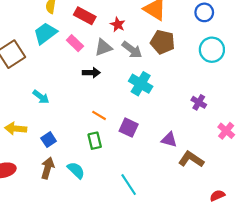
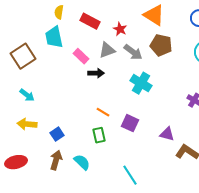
cyan trapezoid: (45, 33) -> (54, 37), turned -65
pink rectangle: (75, 43) -> (81, 56), moved
cyan arrow: (41, 97) -> (27, 95), moved

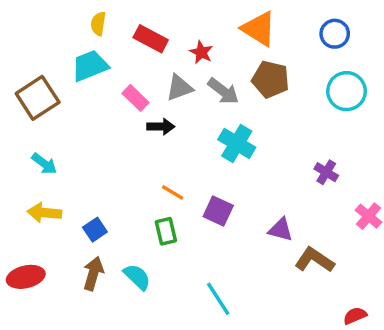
cyan trapezoid: (54, 37) -> (90, 66), turned 80

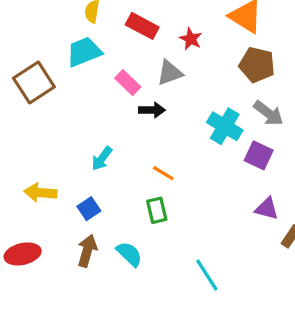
gray arrow: (223, 91) -> (268, 113), moved
cyan arrow: (44, 164) -> (102, 159), moved, turned 90
purple square: (218, 211) -> (259, 155), moved

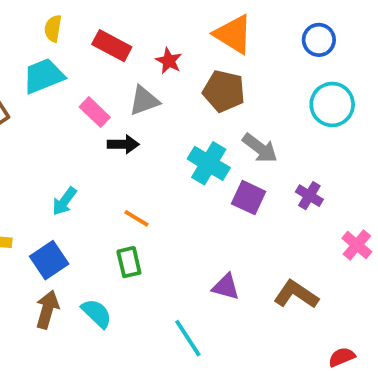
brown pentagon: (257, 65) -> (224, 91), moved
blue square: (89, 209) -> (49, 260), size x1.4
purple triangle: (267, 209) -> (226, 287), moved

